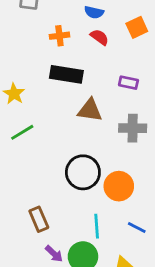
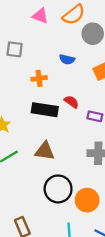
red semicircle: (99, 37) -> (71, 102), moved
brown triangle: (90, 110) -> (45, 151), moved

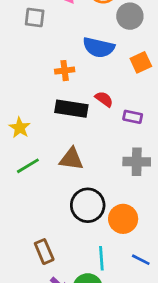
gray square: (15, 49) -> (35, 17), moved
blue semicircle: (67, 59) -> (99, 47), size x1.6

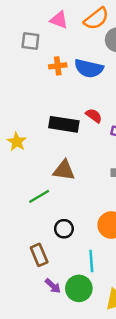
orange cross: (65, 71) -> (58, 66), moved
green line: (28, 166) -> (39, 196), moved
black circle: (88, 205) -> (64, 229), moved, size x0.6

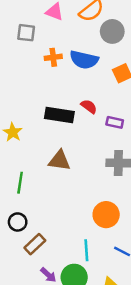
green line: (39, 196) -> (20, 183), moved, turned -50
black circle: (64, 229) -> (18, 222), moved
brown rectangle: (39, 255) -> (35, 244), turned 70

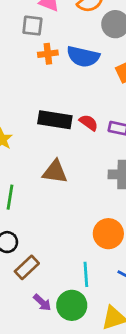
gray square: (26, 33) -> (32, 26), moved
red semicircle: (89, 106) -> (89, 123), moved

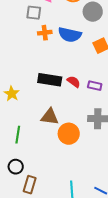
orange circle: (108, 234) -> (69, 134), moved
brown rectangle: (27, 267) -> (30, 185), turned -30

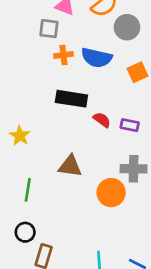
black rectangle: (50, 80) -> (71, 99), moved
orange circle: (69, 134) -> (111, 193), moved

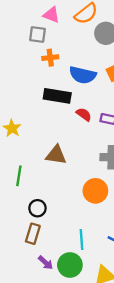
blue semicircle: (97, 58) -> (83, 75), moved
orange circle: (111, 193) -> (95, 191), moved
black circle: (25, 232) -> (37, 208), moved

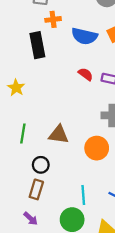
black rectangle: (57, 96) -> (37, 45), moved, turned 70
brown triangle: (56, 155) -> (59, 135), moved
purple arrow: (46, 263) -> (31, 219), moved

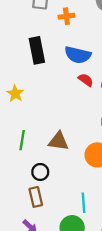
orange cross: (53, 19) -> (66, 16), moved
blue semicircle: (84, 36) -> (78, 55), moved
brown rectangle: (36, 189) -> (36, 197), turned -30

